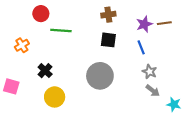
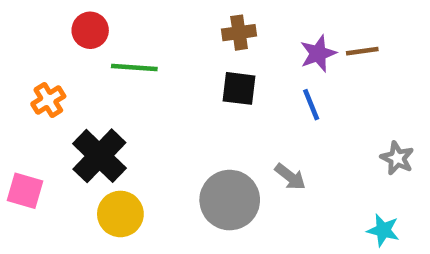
black cross: (45, 71) -> (99, 156), size x1.6
gray star: (150, 72) -> (397, 158), moved
gray circle: (100, 76) -> (230, 200), moved
gray arrow: (153, 91) -> (290, 177), moved

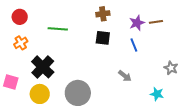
red circle: (90, 30) -> (20, 17), moved
gray circle: (230, 200) -> (78, 93), moved
yellow circle: (120, 214) -> (40, 94), moved
cyan star: (383, 230) -> (157, 94), moved

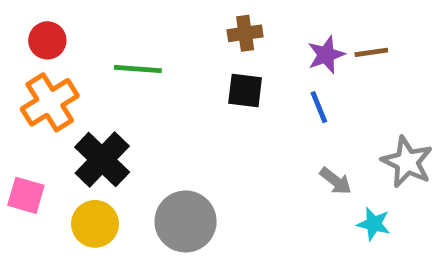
orange cross: (21, 43) -> (50, 102), size x1.6
gray star: (171, 68) -> (407, 162), size x1.5
gray arrow: (125, 76) -> (336, 181), moved

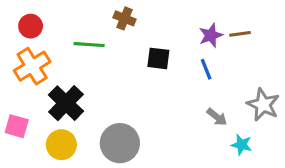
brown cross: (245, 33) -> (125, 18), moved, turned 30

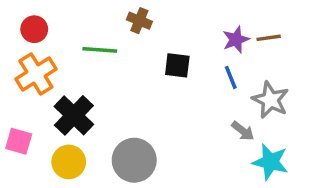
gray star: (263, 105) -> (270, 100), moved
cyan star: (242, 145) -> (270, 162), size x1.5

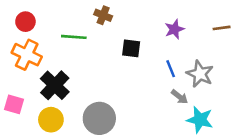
brown line: (269, 38) -> (222, 28), moved
orange cross: (36, 74) -> (27, 55), turned -32
blue line: (231, 77) -> (171, 69), moved

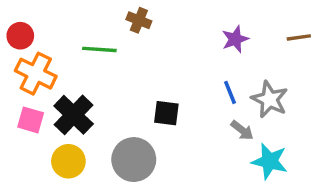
red circle: (25, 22) -> (20, 36), moved
black square: (131, 48) -> (166, 113), moved
pink square: (14, 104) -> (31, 120), moved

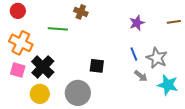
red circle: (20, 36) -> (18, 11), moved
cyan star: (270, 161) -> (168, 85), moved

